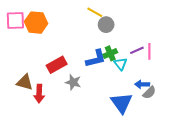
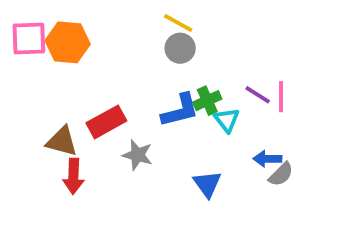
gray circle: (106, 25) -> (180, 48), moved
purple line: (137, 50) -> (258, 95), turned 56
brown triangle: (25, 82) -> (62, 141), moved
blue triangle: (122, 103) -> (207, 184), moved, size x0.7

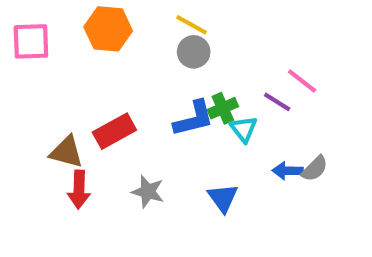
orange hexagon: (68, 42) -> (108, 29), moved
pink line: (281, 97) -> (302, 81), moved, turned -52
gray star: (137, 155) -> (148, 192), moved
gray semicircle: (281, 174) -> (315, 169), moved

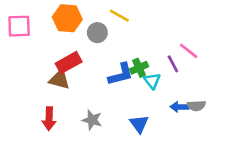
gray circle: (194, 52) -> (97, 33), moved
purple line: (277, 102) -> (173, 64), turned 30
red rectangle: (114, 131) -> (69, 63), moved
brown triangle: (66, 152) -> (60, 80), moved
gray semicircle: (315, 169) -> (196, 106), turned 42

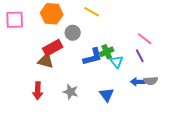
gray circle: (97, 33) -> (73, 33), moved
purple line: (173, 64) -> (140, 56), moved

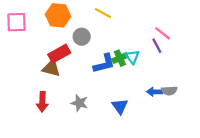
pink line: (145, 39) -> (163, 33), moved
purple line: (140, 56) -> (157, 46), moved
cyan triangle: (117, 62) -> (132, 57), moved

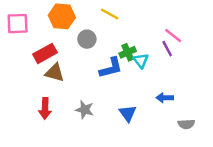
red rectangle: (59, 54) -> (45, 53), moved
green cross: (120, 58) -> (128, 52), moved
gray semicircle: (169, 91) -> (186, 124), moved

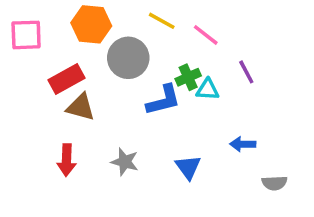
pink line: (173, 35) -> (206, 35), moved
gray circle: (87, 39) -> (128, 58), size x1.5
cyan triangle: (141, 61) -> (208, 90), turned -49

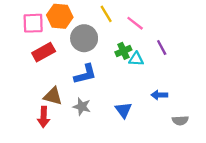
yellow line: (162, 21) -> (106, 14), turned 30
pink square: (26, 35) -> (33, 23), moved
blue L-shape: (163, 100) -> (85, 74), moved
brown triangle: (81, 107) -> (53, 96), moved
red arrow: (67, 160) -> (44, 117), moved

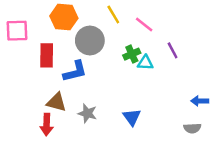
pink square: (33, 23) -> (17, 31), moved
red rectangle: (44, 52) -> (47, 55), turned -60
blue L-shape: (85, 74) -> (75, 71), moved
blue arrow: (159, 95) -> (200, 101), moved

